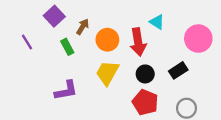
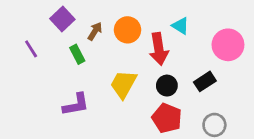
orange circle: (107, 40) -> (128, 30), moved

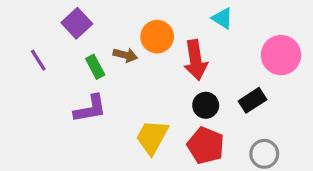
cyan triangle: (180, 26) -> (222, 18), moved
brown arrow: (95, 31) -> (125, 55), moved, turned 72
yellow trapezoid: (123, 84) -> (152, 137), moved
purple L-shape: (76, 105) -> (90, 109), moved

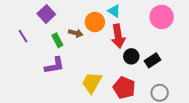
cyan triangle: (222, 18) -> (114, 11), moved
pink circle: (281, 55) -> (162, 17), moved
black circle: (206, 105) -> (131, 56), moved

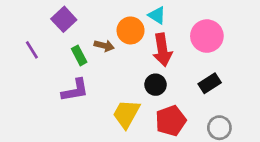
pink circle: (162, 17) -> (207, 36), moved
black circle: (131, 56) -> (156, 85), moved
red pentagon: (124, 88) -> (171, 121), turned 30

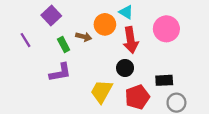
black rectangle: (210, 83) -> (164, 80), moved, turned 30

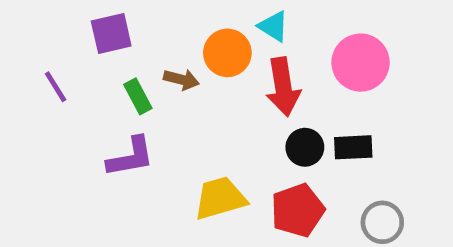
purple square: (51, 15) -> (111, 34), turned 30
black circle: (125, 68) -> (305, 147), moved
black rectangle: (164, 80) -> (353, 147), moved
yellow trapezoid: (102, 91) -> (220, 198), turned 45

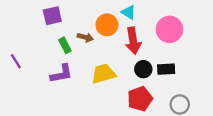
purple line: (56, 87) -> (16, 61), moved
yellow trapezoid: (220, 198) -> (104, 74), moved

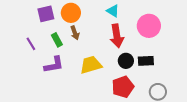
orange circle: (107, 25) -> (71, 13), moved
brown arrow: (85, 37) -> (75, 33), turned 56
purple line: (16, 61) -> (31, 44), moved

